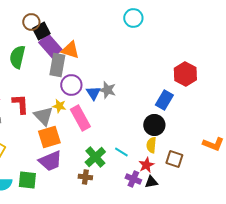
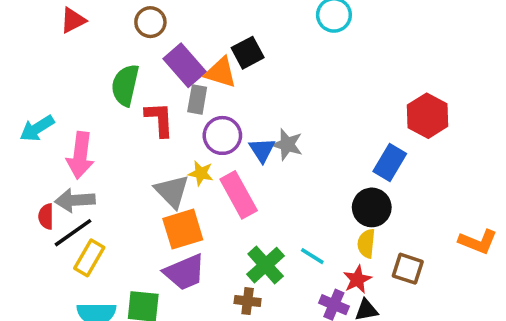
black square: (41, 31) -> (248, 53), moved
gray rectangle: (57, 65) -> (197, 99), size x0.7
red L-shape: (20, 104) -> (159, 119), moved

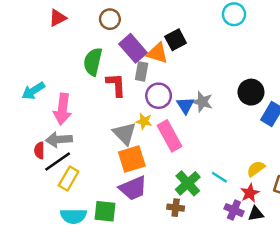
black circle: (372, 207) -> (251, 92), moved
yellow semicircle: (366, 243) -> (256, 169), turned 48

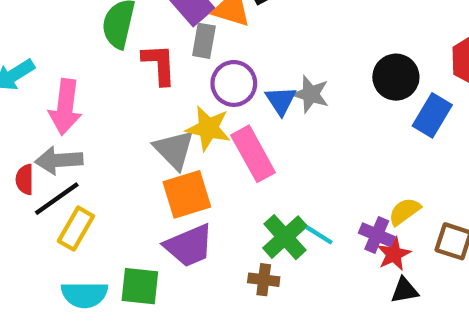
yellow star: (144, 121) -> (208, 128), size x1.5
cyan line: (219, 177) -> (319, 235), moved
purple cross: (234, 210) -> (377, 235), moved

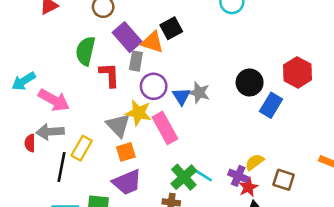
pink arrow: (65, 107) -> (54, 100), turned -68
orange square: (187, 194) -> (126, 152), size x0.7
black line: (57, 199) -> (61, 167), moved, turned -44
yellow rectangle: (76, 229) -> (82, 148), moved

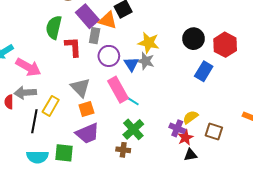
black circle: (250, 82) -> (194, 39), moved
yellow star: (138, 113) -> (149, 43), moved
cyan line: (204, 176) -> (132, 101), moved

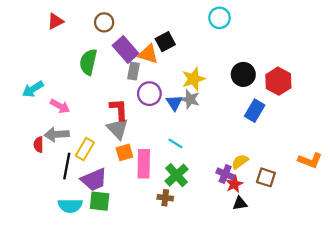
yellow star: (149, 43) -> (194, 79), turned -30
red L-shape: (73, 47) -> (119, 109), moved
pink arrow: (28, 67) -> (60, 106), size x0.7
pink rectangle: (118, 90) -> (144, 164), moved, turned 30
purple trapezoid: (87, 133) -> (94, 180), moved

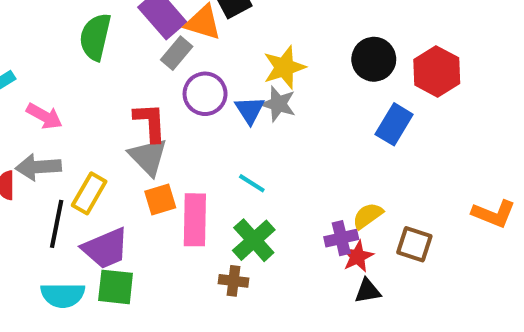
gray rectangle: (134, 71) -> (177, 53), turned 30
purple cross: (225, 174) -> (341, 238), turned -36

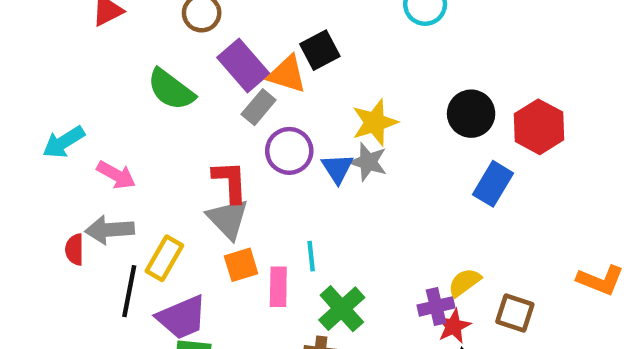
green semicircle: (95, 37) -> (171, 90), turned -66
cyan line: (252, 183) -> (311, 256), moved, turned 52
pink rectangle: (195, 220) -> (278, 287), size x0.7

